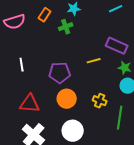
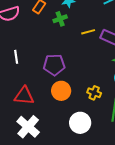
yellow line: (94, 61) -> (88, 32), moved
white circle: (73, 131) -> (80, 123), moved

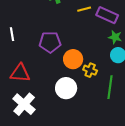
orange circle: (61, 91) -> (73, 59), moved
white circle: (80, 123) -> (66, 88), moved

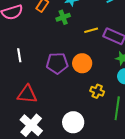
orange circle: (73, 59) -> (82, 63), moved
white circle: (66, 88) -> (73, 122), moved

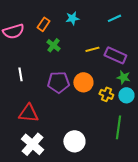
green cross: (63, 17) -> (53, 45), moved, turned -32
yellow cross: (97, 91) -> (106, 94), moved

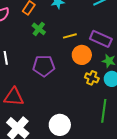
yellow line: (92, 49) -> (70, 36), moved
orange circle: (83, 82) -> (82, 55), moved

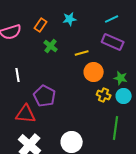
purple rectangle: (101, 39) -> (113, 42), moved
purple pentagon: (44, 66) -> (45, 96), moved, turned 30

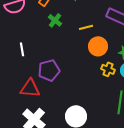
purple pentagon: (45, 96) -> (49, 70), turned 30

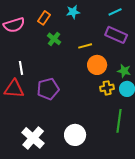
yellow cross: (108, 69) -> (107, 88), turned -32
red triangle: (30, 88) -> (14, 89), moved

